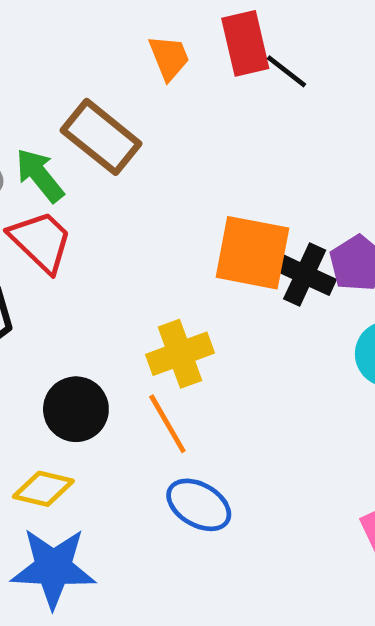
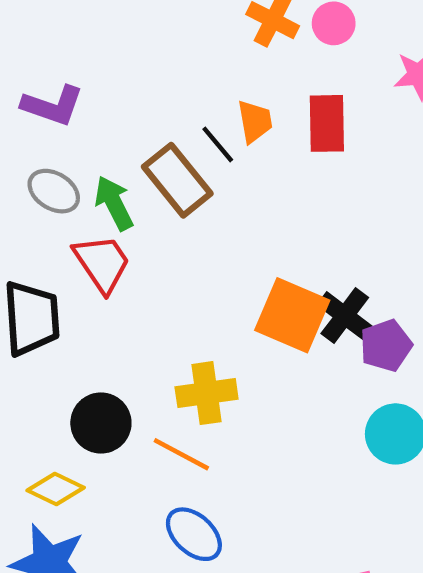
black line: (286, 71) -> (218, 144), moved
black cross: (305, 274) -> (345, 316), moved
orange line: (167, 424) -> (181, 454), turned -44

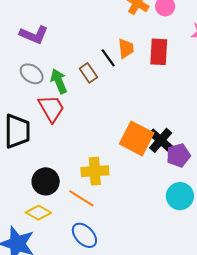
brown rectangle: (177, 180) -> (88, 73), size x0.6
yellow diamond: (56, 489) -> (38, 213), moved

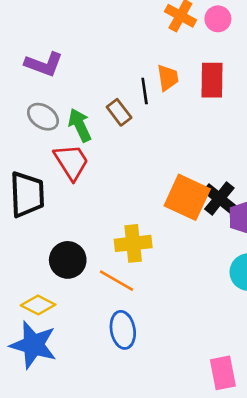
black line: (108, 58) -> (145, 91), turned 30
yellow diamond: (38, 213) -> (38, 305), moved
blue ellipse: (84, 235) -> (123, 330), turned 36

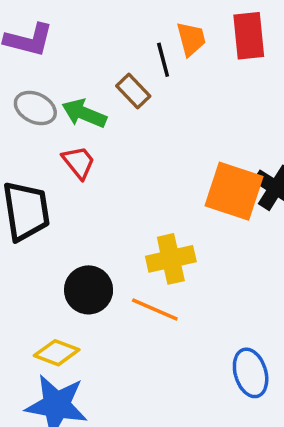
green arrow: (80, 125) -> (84, 113), turned -36
red trapezoid: (71, 162) -> (79, 162), size x0.7
blue ellipse: (123, 330) -> (251, 373), moved

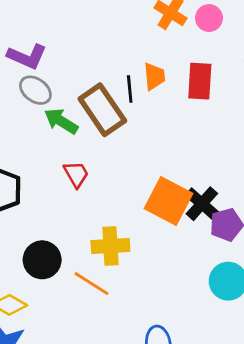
brown rectangle: (133, 91) -> (102, 110), size x1.8
gray ellipse: (35, 108) -> (35, 90), moved
red trapezoid: (79, 162) -> (76, 174), moved

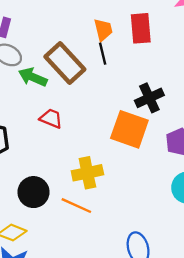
black line: (130, 89) -> (103, 54), moved
red trapezoid: (76, 174) -> (51, 118), turned -30
black cross: (202, 204) -> (149, 98), moved, turned 32

